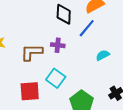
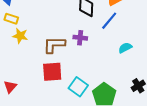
cyan square: (56, 78) -> (78, 87), moved
red square: (30, 91) -> (52, 72), moved

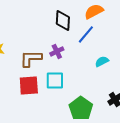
purple cross: (80, 38) -> (57, 51), turned -32
cyan square: (78, 87) -> (55, 80), moved, turned -36

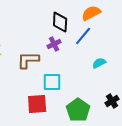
purple cross: (57, 51) -> (54, 44), moved
red square: (29, 85) -> (37, 104), moved

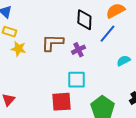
purple cross: (54, 44) -> (78, 50), moved
brown L-shape: (28, 60) -> (52, 43), moved

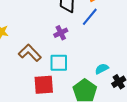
brown L-shape: (52, 43) -> (30, 53), moved, turned 45
cyan semicircle: (123, 61) -> (102, 69), moved

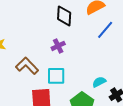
blue line: (90, 17) -> (105, 30), moved

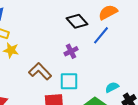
black diamond: (64, 16) -> (77, 21), turned -45
blue line: (105, 30) -> (101, 35), moved

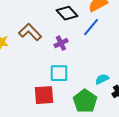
brown L-shape: (40, 71) -> (30, 32), moved

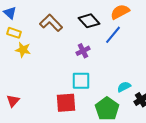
brown L-shape: (30, 32) -> (51, 23), moved

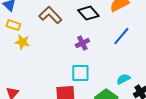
blue line: (113, 35) -> (121, 36), moved

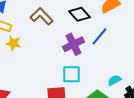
blue line: (121, 36) -> (99, 36), moved
purple cross: (82, 43) -> (73, 44), size x1.5

